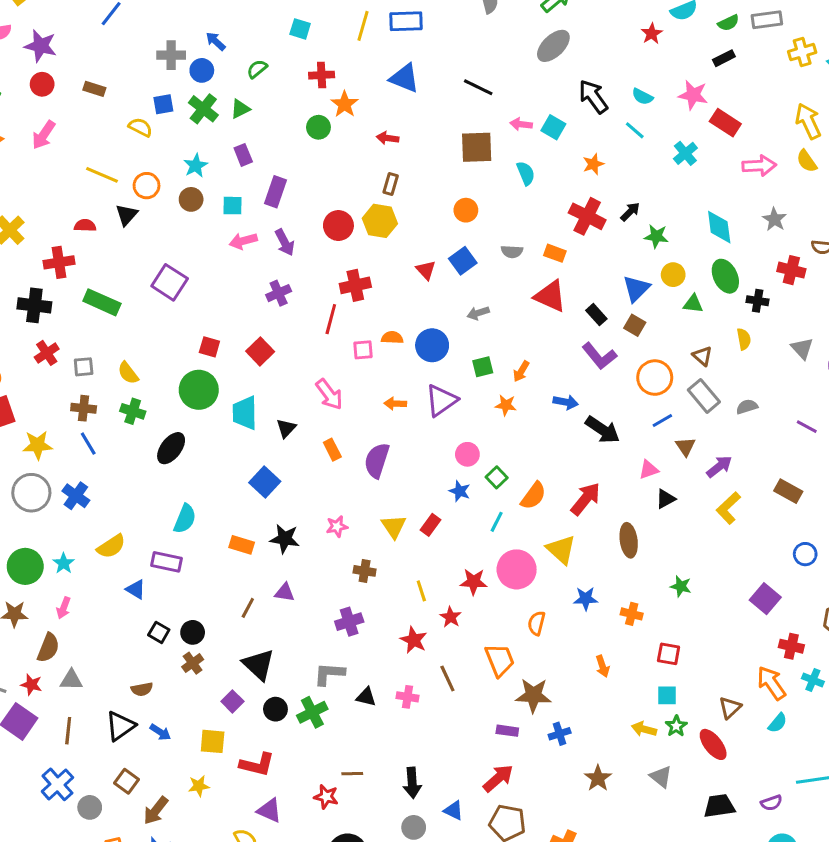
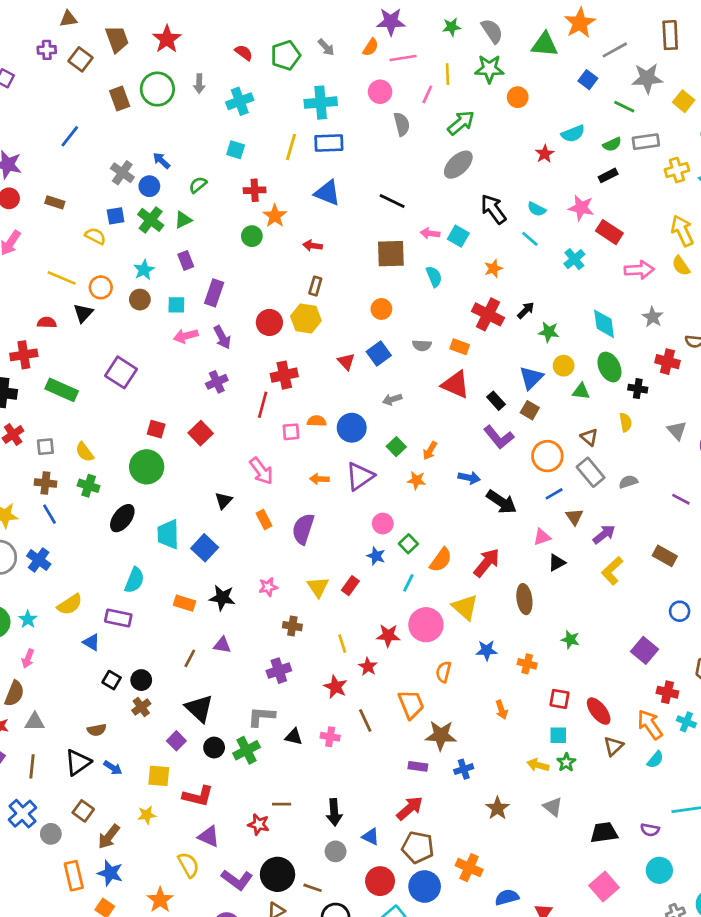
gray cross: (171, 55) -> (122, 173), turned 35
green square: (483, 367) -> (396, 447), turned -30
cyan trapezoid: (245, 413) -> (168, 534), moved
red ellipse: (713, 744) -> (599, 711), moved
purple semicircle: (771, 803) -> (650, 830), turned 30

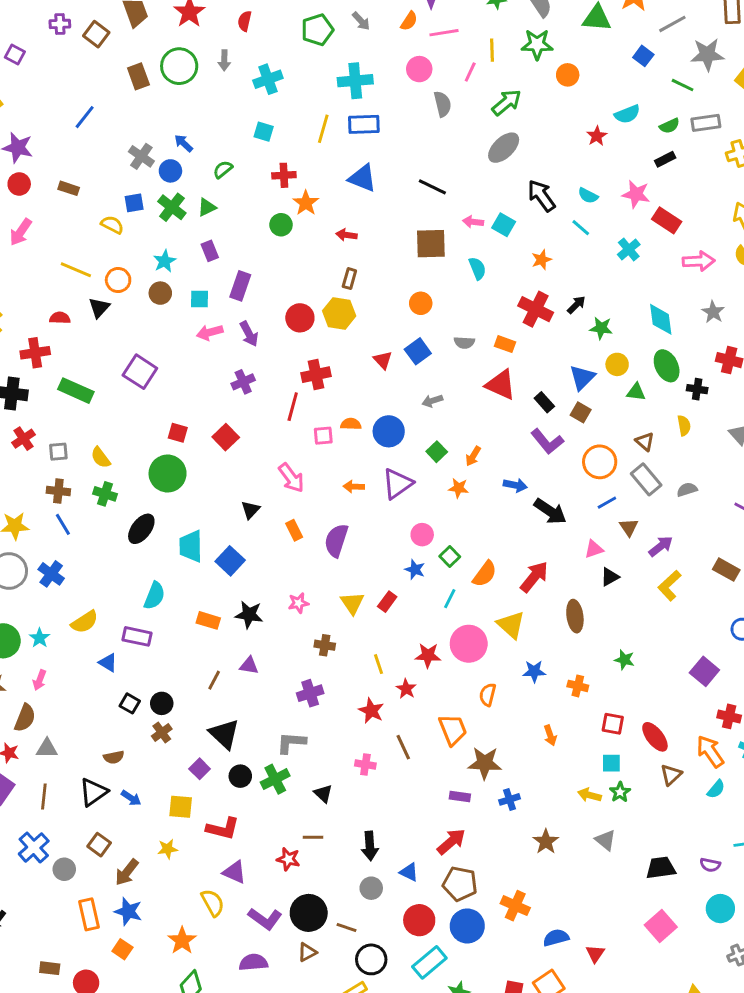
red semicircle: (244, 53) -> (245, 21), moved, turned -114
black triangle: (294, 737) -> (323, 794), moved, turned 30

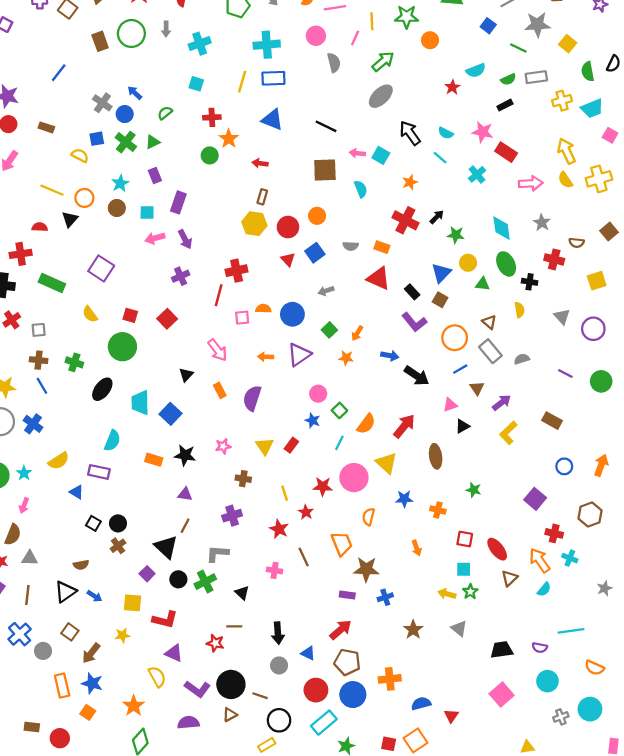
red circle: (300, 318) -> (288, 227), moved
yellow semicircle: (101, 458) -> (90, 314), moved
brown line: (214, 680) -> (185, 526), moved
orange cross: (515, 906) -> (390, 679), turned -30

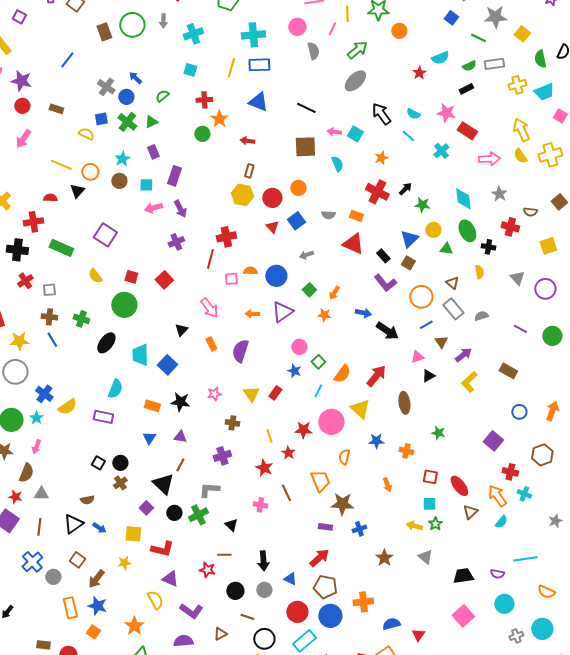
blue cross: (33, 424) -> (44, 394), moved
blue triangle: (77, 492) -> (149, 438), moved, turned 32
black circle: (231, 684) -> (235, 591), moved, size x0.7

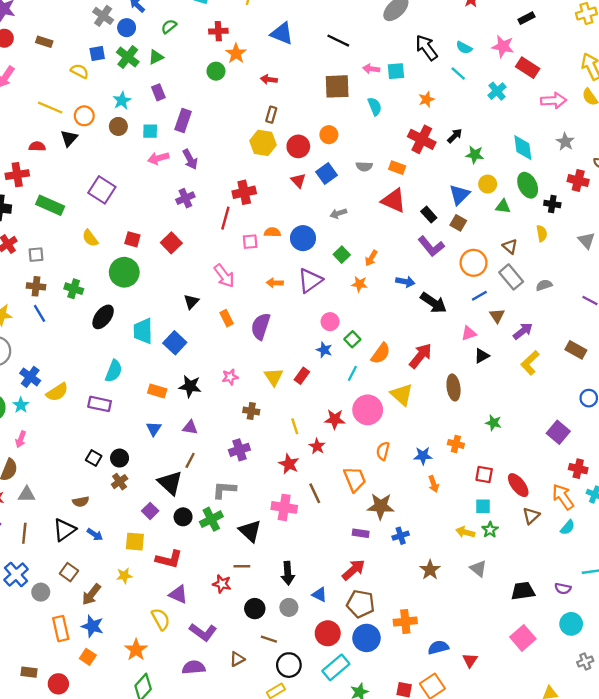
cyan square: (355, 134) -> (396, 71), turned -35
blue star: (376, 441) -> (423, 456), moved
pink cross: (260, 505) -> (284, 507), size x1.5
black triangle: (231, 525) -> (250, 531), size x1.5

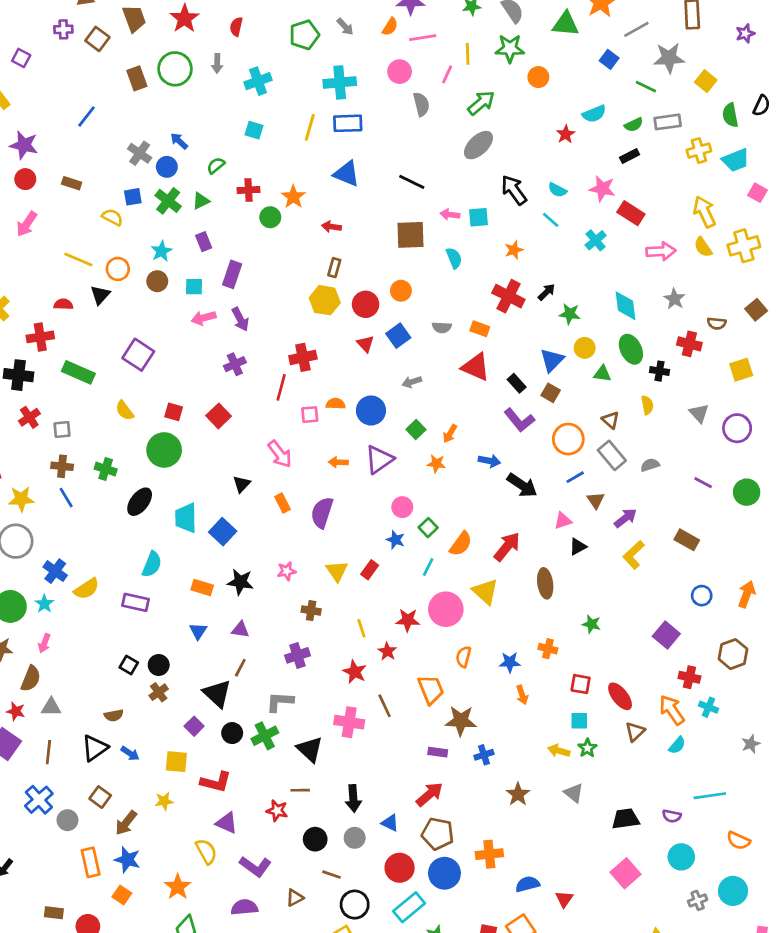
red cross: (218, 31) -> (248, 190), moved

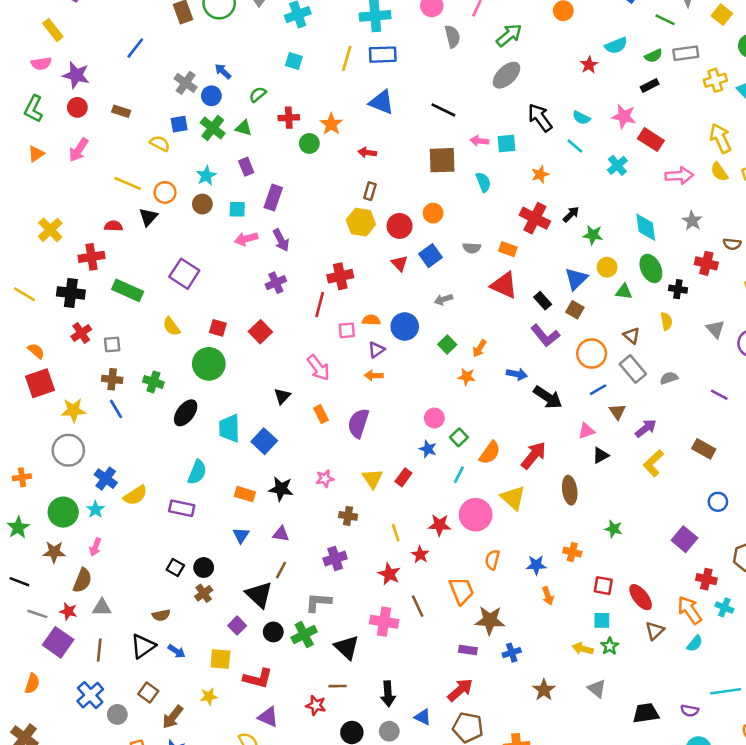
green triangle: (201, 201) -> (244, 128), turned 42
purple triangle: (379, 459) -> (376, 350), moved, size x0.6

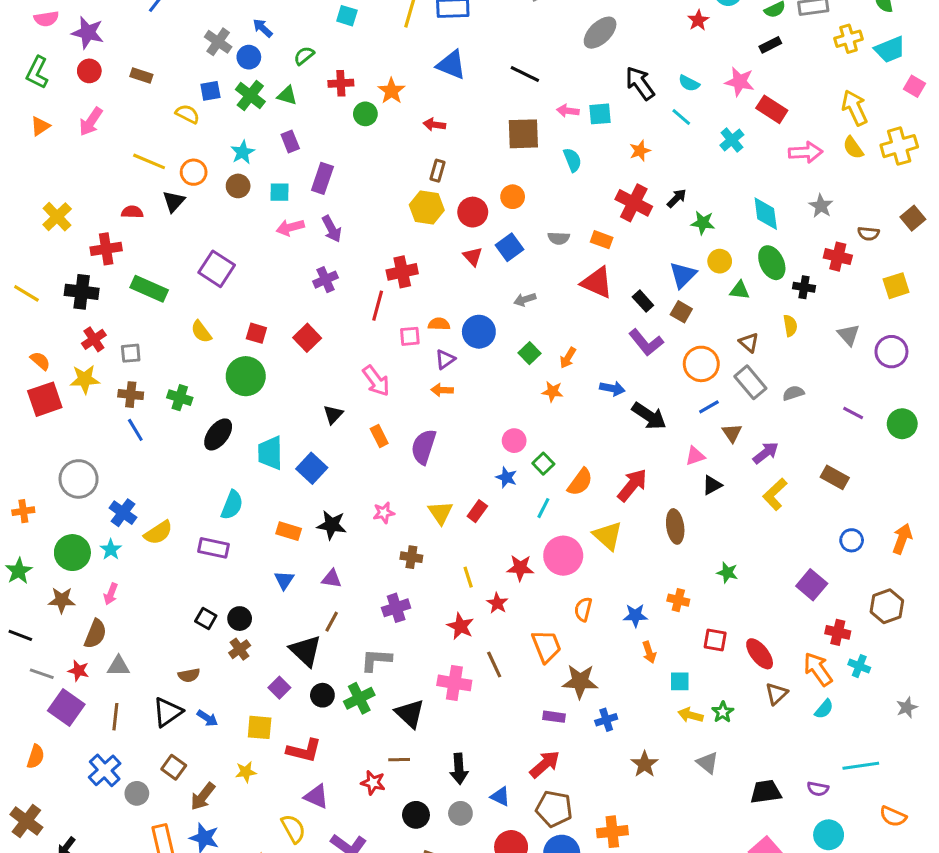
yellow star: (73, 410) -> (85, 379), moved
cyan square: (602, 620) -> (680, 681), moved

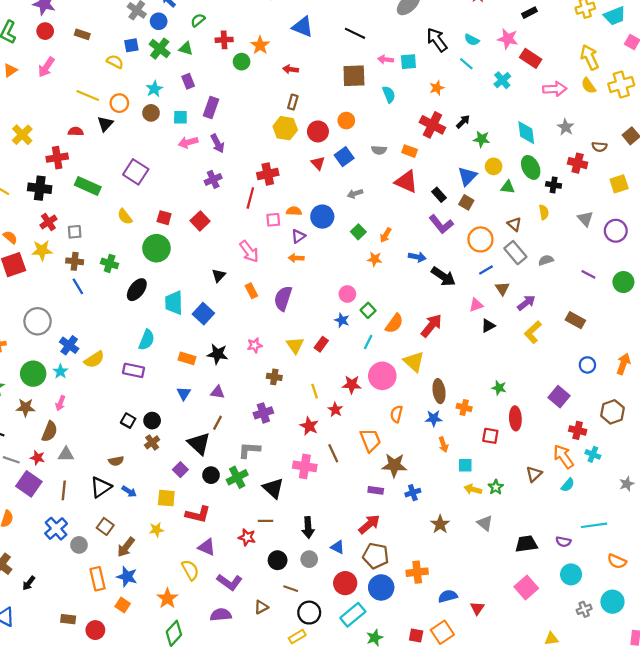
brown ellipse: (675, 526) -> (439, 391), moved
red ellipse: (760, 654) -> (515, 418), moved, turned 35

